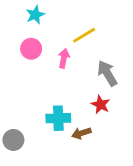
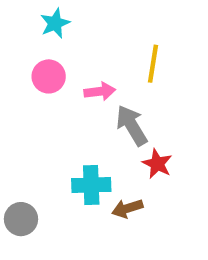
yellow line: (84, 35) -> (153, 64), moved, turned -50
pink arrow: (64, 58) -> (100, 91), turned 72
gray arrow: (107, 73) -> (132, 125), moved

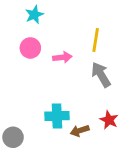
gray arrow: (132, 125) -> (101, 75), moved
red star: (157, 164) -> (109, 120), moved

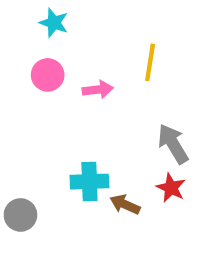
cyan star: (34, 15) -> (54, 23), turned -30
gray arrow: (101, 75) -> (173, 144), moved
brown arrow: (80, 131) -> (125, 205), turned 42

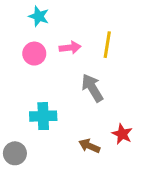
pink arrow: (98, 90) -> (70, 48), moved
gray arrow: (173, 144) -> (92, 88), moved
cyan cross: (89, 182) -> (43, 116), moved

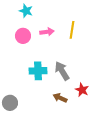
gray arrow: (92, 88) -> (62, 71), moved
cyan cross: (43, 116) -> (38, 71), moved

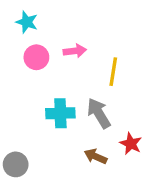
cyan star: (26, 11) -> (27, 22), moved
yellow line: (72, 30) -> (113, 72), moved

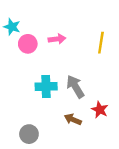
cyan star: (27, 22) -> (12, 27), moved
yellow line: (113, 72) -> (101, 43), moved
gray circle: (16, 164) -> (29, 134), moved

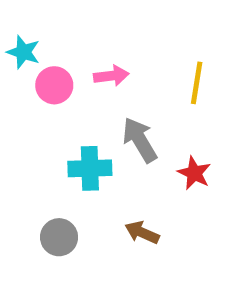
gray arrow: (75, 87) -> (140, 140), moved
red star: (100, 110) -> (194, 173), moved
gray circle: (29, 134) -> (59, 237), moved

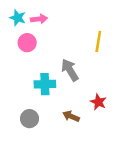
cyan star: (23, 52) -> (18, 18), moved
pink arrow: (111, 76) -> (39, 19), moved
red star: (194, 173) -> (98, 102), moved

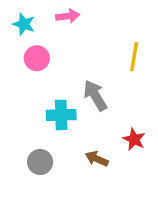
pink arrow: (39, 19) -> (68, 16), moved

